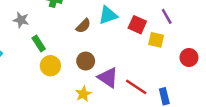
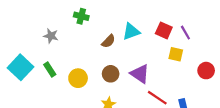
red square: (137, 25) -> (164, 30), moved
green rectangle: (39, 43) -> (50, 69), moved
purple triangle: (108, 77) -> (140, 74), moved

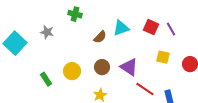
yellow square: (176, 54) -> (163, 57), moved
cyan square: (20, 67) -> (15, 43), moved
green rectangle: (50, 69) -> (46, 79), moved

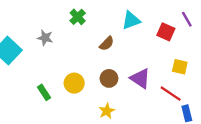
green cross: (75, 14) -> (78, 17), turned 32
cyan triangle: (121, 28) -> (131, 20), moved
purple line: (171, 29) -> (187, 19), moved
red line: (145, 89) -> (171, 94), moved

